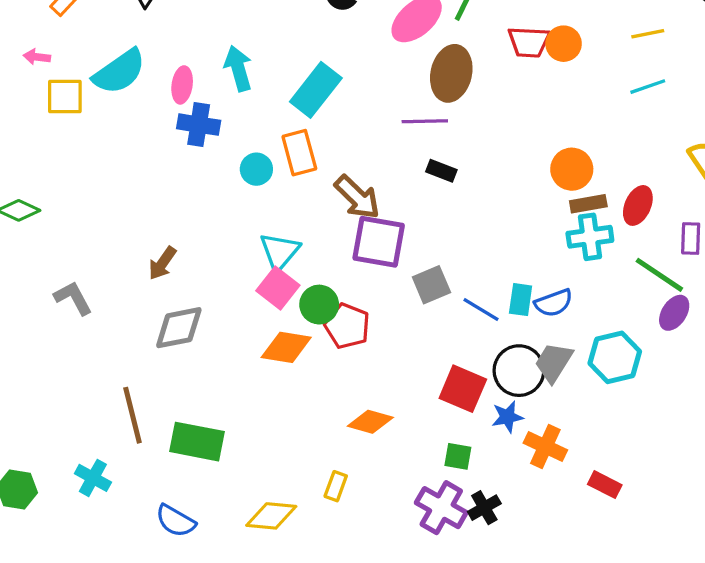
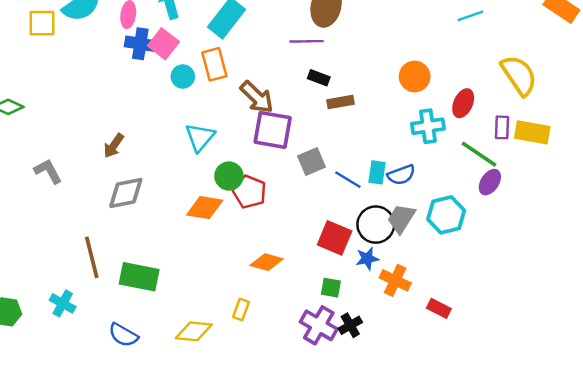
brown rectangle: (588, 204) -> (341, 102), moved
pink square: (278, 288) -> (163, 44), moved

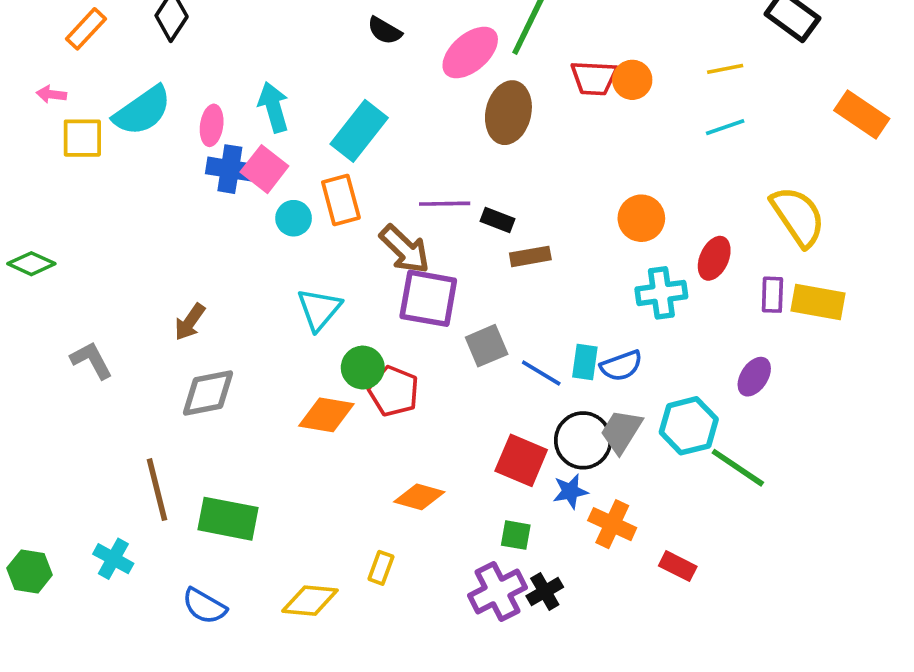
purple line: (307, 41) -> (445, 204), moved
green line: (479, 154) -> (738, 468), moved
purple cross: (319, 325) -> (497, 592), turned 33

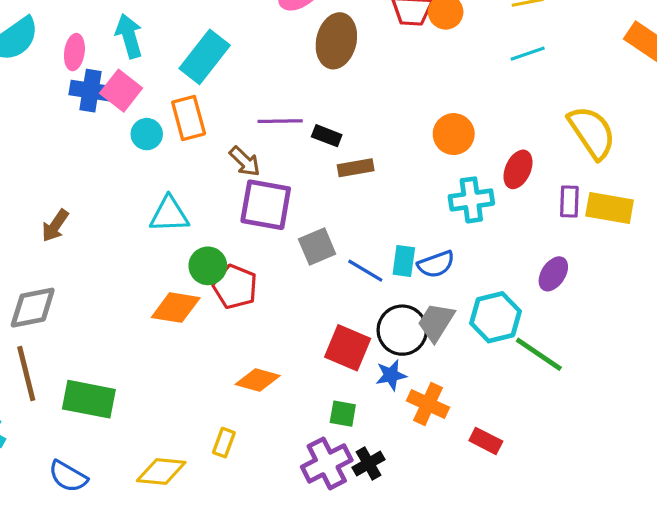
brown arrow: (405, 249) -> (245, 161), size x0.7
cyan triangle: (319, 309) -> (169, 214), turned 48
gray diamond: (208, 393) -> (33, 308), moved

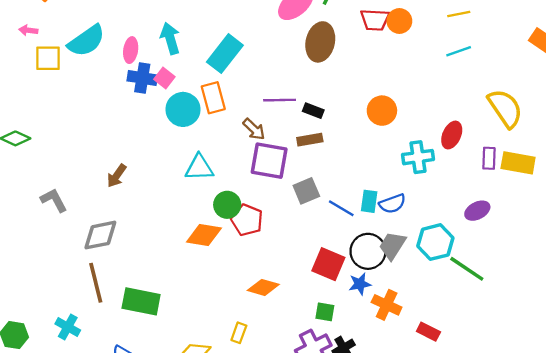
pink square: (121, 91) -> (164, 78), size x0.7
cyan circle: (147, 134) -> (183, 109), size x1.5
orange circle: (454, 134) -> (382, 111), moved
brown rectangle: (356, 168) -> (310, 140), moved
purple ellipse: (553, 274) -> (477, 211), turned 30

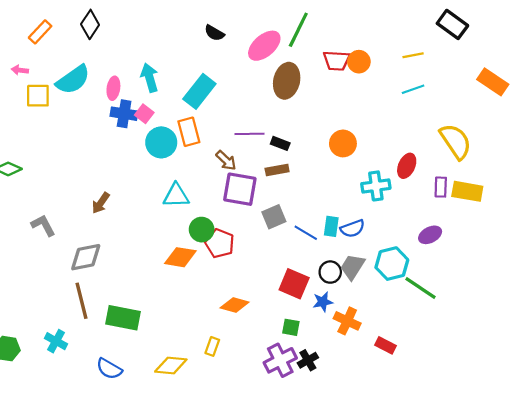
black circle: (368, 251) -> (330, 272), size x0.7

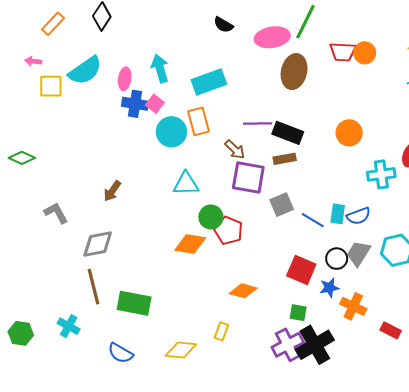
pink ellipse: (264, 46) -> (272, 37), turned 32
cyan rectangle: (199, 91) -> (209, 82), turned 32
black rectangle: (280, 143) -> (288, 133), size x1.6
black cross: (308, 360) -> (315, 345), size x1.8

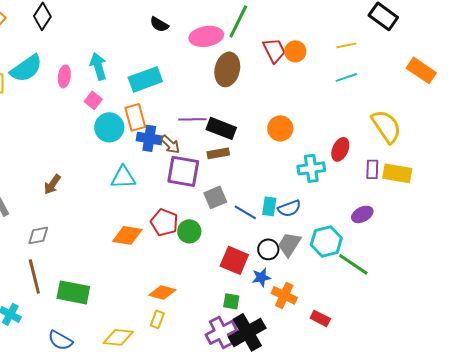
red trapezoid: (343, 52) -> (274, 50), turned -120
blue cross: (135, 104) -> (149, 138), moved
green circle: (211, 217) -> (189, 231), moved
gray diamond: (98, 244) -> (38, 235), size x0.7
orange diamond: (243, 291) -> (162, 292), moved

